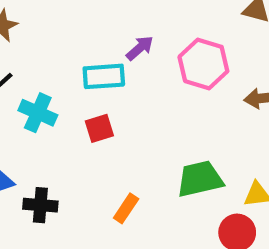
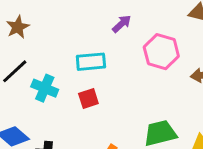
purple arrow: (140, 48) -> (122, 24), moved

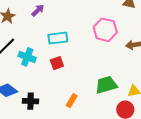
purple arrow: (122, 24) -> (38, 10), moved

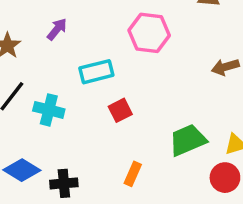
pink hexagon: (105, 30) -> (149, 33), moved
red square: (57, 63) -> (120, 110), moved

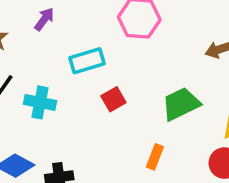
green trapezoid: (188, 140) -> (181, 104), moved
orange rectangle: (133, 174) -> (155, 157), moved

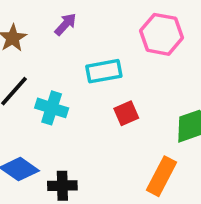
orange rectangle: (155, 157) -> (161, 176), size x1.5

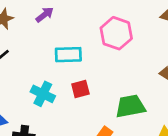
cyan cross: (52, 108) -> (43, 94), moved

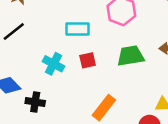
green trapezoid: (130, 106) -> (131, 56), moved

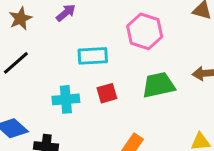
cyan cross: (54, 64) -> (66, 99), turned -30

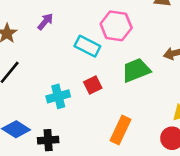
cyan rectangle: (93, 56) -> (87, 46), moved, turned 40

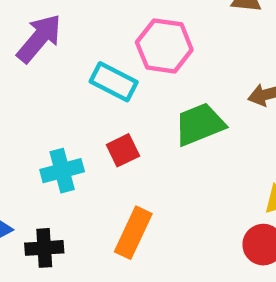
purple arrow: (45, 22) -> (39, 38), size x1.6
orange rectangle: (121, 130) -> (133, 233), moved

